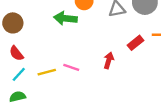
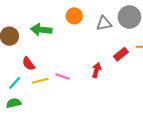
green arrow: (65, 18) -> (41, 30), moved
red semicircle: (16, 53) -> (29, 64), moved

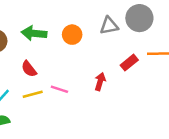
orange circle: (74, 16) -> (72, 35), moved
red semicircle: (29, 64) -> (29, 69), moved

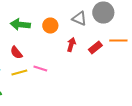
gray triangle: (109, 26) -> (79, 19), turned 35
red arrow: (100, 82) -> (71, 45), moved

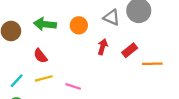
orange line: (118, 41) -> (152, 64), moved
pink line: (40, 69) -> (73, 86), moved

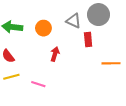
red arrow: (103, 47) -> (55, 54), moved
red rectangle: (130, 50) -> (88, 39), moved, turned -56

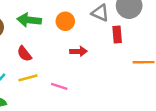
red arrow: (55, 54) -> (79, 51), turned 72

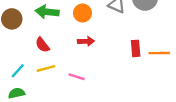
red rectangle: (117, 35) -> (136, 48), moved
red arrow: (79, 51) -> (86, 41), moved

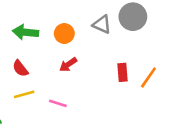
red arrow: (86, 41) -> (68, 65), turned 147
orange line: (159, 53) -> (148, 78), turned -54

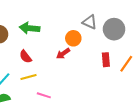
gray circle: (133, 17) -> (114, 29), moved
orange circle: (64, 34) -> (73, 38), moved
pink line: (58, 103) -> (44, 95), moved

